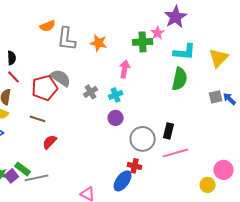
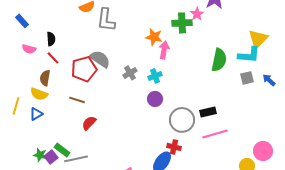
orange star: (99, 43) -> (154, 37), moved
cyan L-shape: (185, 52) -> (249, 55), moved
gray square: (216, 97) -> (247, 78), moved
black rectangle: (169, 131) -> (208, 112), turned 63

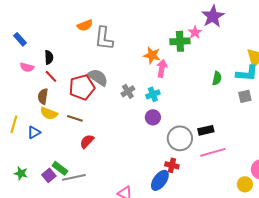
green semicircle: (219, 60) -> (217, 78), size x0.6
yellow semicircle: (39, 94) -> (49, 113), moved
green star: (40, 155) -> (21, 173), moved

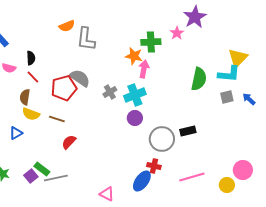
green cross: (180, 41) -> (151, 42), moved
green semicircle: (217, 78) -> (199, 79), size x1.6
cyan cross: (153, 94) -> (135, 95), size x1.5
pink line: (213, 152) -> (192, 177), moved

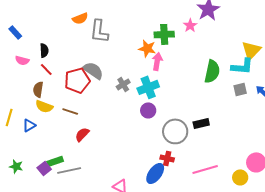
green rectangle: (42, 169) -> (55, 161), turned -56

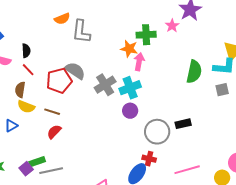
gray cross: (123, 84) -> (105, 85), size x1.5
red semicircle: (82, 134) -> (54, 132), moved

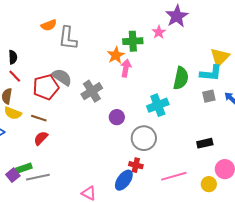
orange star: (129, 49) -> (116, 55), turned 30
cyan cross: (130, 88) -> (158, 105), moved
black rectangle: (183, 124) -> (205, 143), moved

